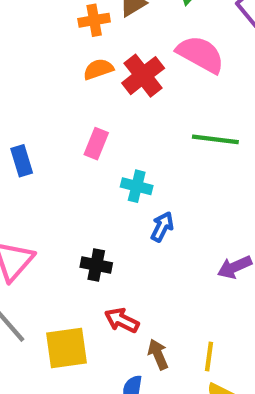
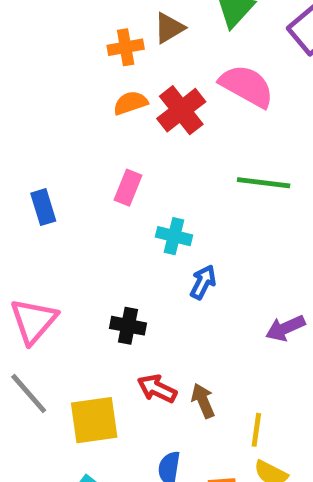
brown arrow: (158, 354) -> (203, 401), moved

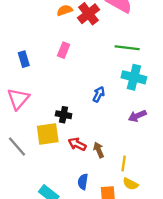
cyan cross: (174, 236) -> (134, 77), moved, size x1.5
pink triangle: (34, 321) -> (18, 99), moved
yellow square: (94, 420) -> (48, 134), moved

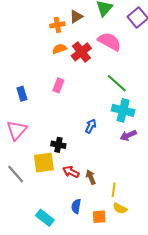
green line: (127, 48) -> (117, 83), turned 35
purple arrow: (137, 116) -> (128, 135), moved

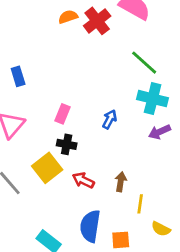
pink rectangle: (58, 85) -> (62, 114), moved
yellow square: (44, 163) -> (47, 168), turned -30
brown arrow: (91, 177) -> (121, 182), moved, turned 32
blue semicircle: (76, 206) -> (90, 226), size x1.6
yellow semicircle: (120, 208) -> (161, 229), moved

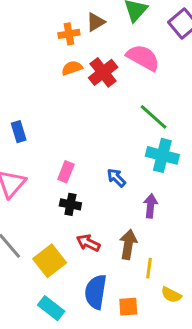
blue arrow: (110, 119) -> (116, 178), turned -72
purple arrow: (159, 132) -> (150, 206), moved, turned 120
yellow square: (47, 168) -> (50, 261), moved
brown arrow: (121, 182) -> (128, 244), size x1.4

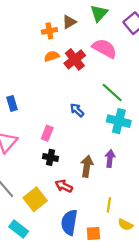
blue arrow: (116, 178) -> (77, 110), moved
brown arrow: (128, 244) -> (87, 166), moved
cyan rectangle: (51, 308) -> (19, 229), moved

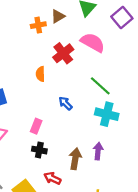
orange semicircle: (52, 56) -> (40, 74), moved, turned -72

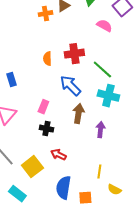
pink semicircle: (93, 42) -> (104, 26), moved, size x0.7
red cross: (63, 53) -> (74, 54), moved, turned 30
blue arrow: (65, 103) -> (70, 86), size x1.6
brown arrow: (75, 159) -> (78, 114), moved

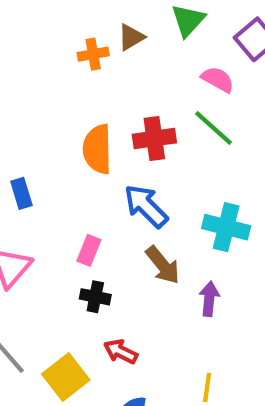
orange semicircle: (47, 59) -> (97, 149), size x1.6
green line: (102, 70) -> (213, 128), moved
brown arrow: (78, 114) -> (163, 265), turned 132

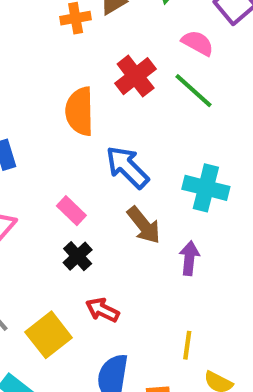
red cross: (154, 139) -> (136, 76), moved, turned -30
pink rectangle: (89, 250) -> (71, 211), turned -68
black cross: (95, 297) -> (78, 256), turned 36

